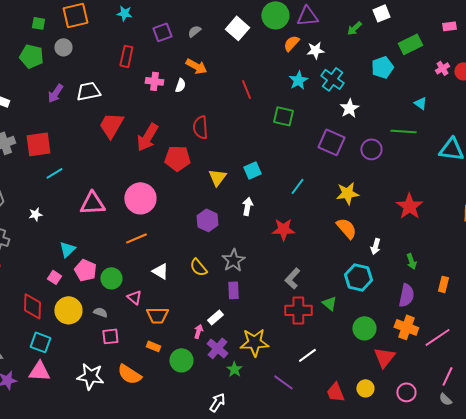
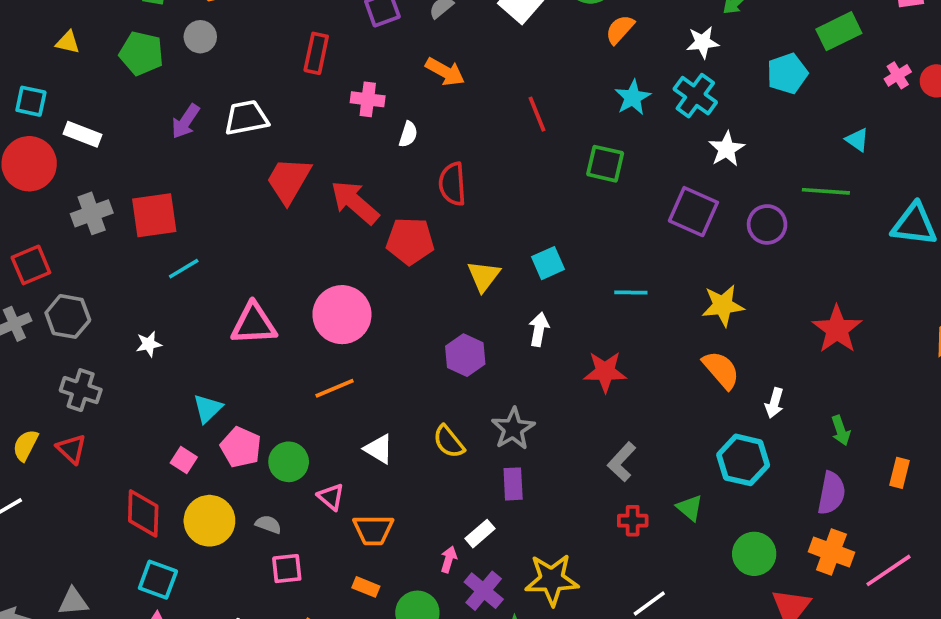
white star: (315, 50) -> (703, 42), moved
white semicircle: (180, 85) -> (408, 134), moved
red arrow: (147, 137) -> (355, 202), turned 100
cyan line: (297, 186) -> (631, 293), turned 54
red cross: (298, 310) -> (633, 521), size x0.6

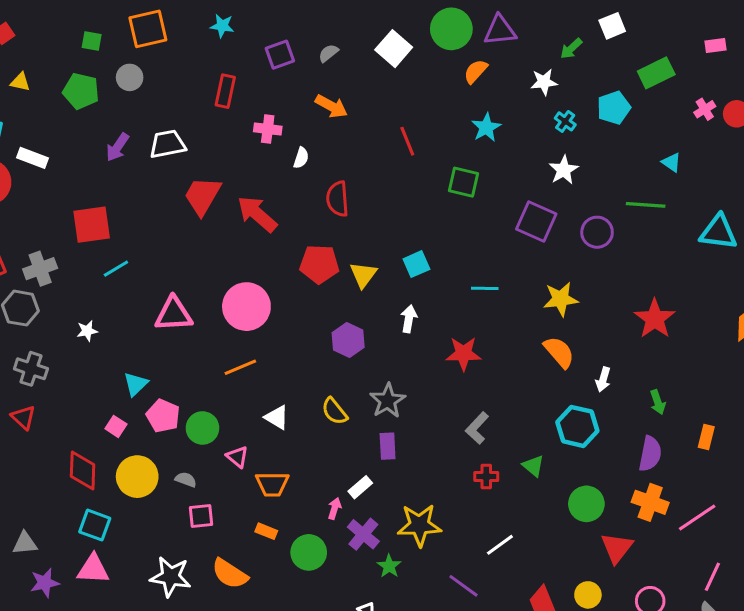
cyan cross: (695, 96) -> (565, 121), moved, size x0.6
gray cross: (92, 213) -> (40, 269), moved
red pentagon: (410, 241) -> (319, 264), moved

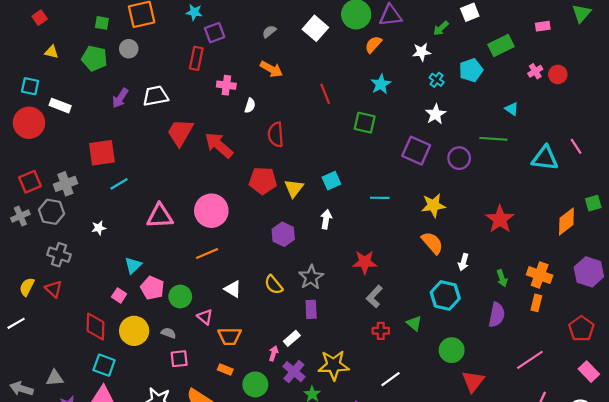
purple square: (280, 55) -> (215, 33), moved
red star: (463, 354) -> (365, 262), moved
orange cross: (650, 502) -> (540, 275), moved

